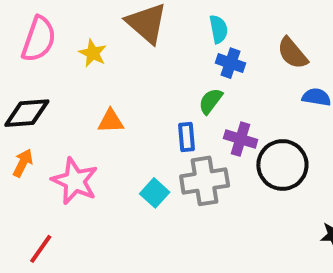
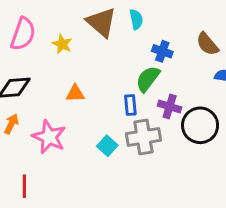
cyan semicircle: (219, 29) -> (136, 19), moved
green semicircle: (211, 101) -> (148, 79), size x1.4
red line: (41, 249) -> (24, 186), turned -35

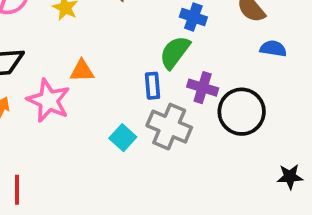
pink star: (49, 137) -> (49, 101), moved
gray cross: (143, 137) -> (169, 127), turned 32

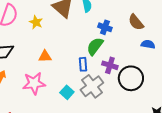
pink star: (49, 101) -> (34, 83), moved, turned -30
gray cross: (169, 127) -> (92, 86), turned 30

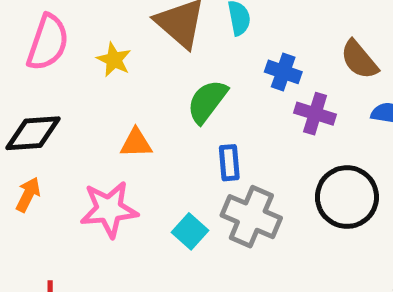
green semicircle: (95, 46) -> (207, 101), moved
purple cross: (110, 65) -> (315, 114), moved
gray cross: (92, 86) -> (251, 217), turned -30

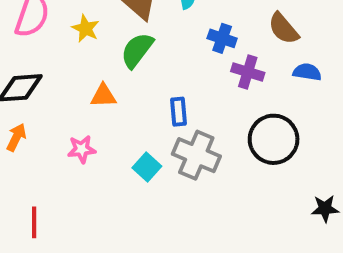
green semicircle: (207, 101) -> (137, 50), moved
pink star: (109, 209) -> (82, 149), size x0.6

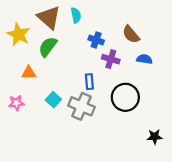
yellow star: (86, 28) -> (19, 34), size x1.5
blue rectangle: (179, 112) -> (89, 82), moved
cyan square: (147, 167) -> (53, 100), moved

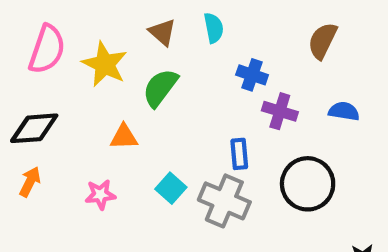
brown triangle: (49, 18) -> (162, 32), size x0.6
brown semicircle: (131, 34) -> (323, 41), moved, turned 66

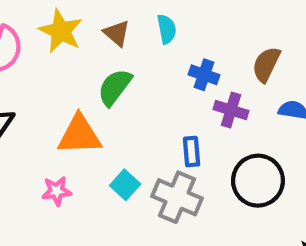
brown semicircle: (323, 41) -> (266, 64), moved
yellow star: (105, 64) -> (61, 31), moved
orange triangle: (124, 137) -> (79, 135), size x1.6

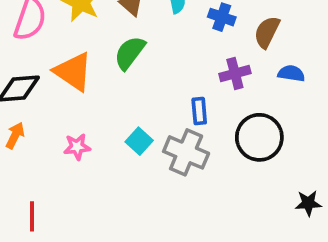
blue cross: (204, 75) -> (222, 17), moved
purple cross: (231, 110) -> (235, 73), turned -32
orange triangle: (79, 135) -> (73, 72), moved, turned 36

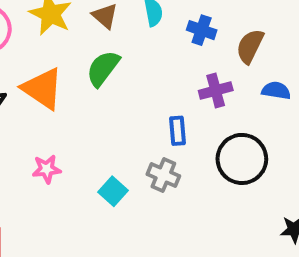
cyan square: (139, 141) -> (113, 191), moved
gray cross: (186, 152) -> (163, 175), size x0.7

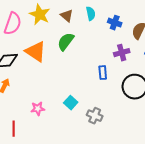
pink star: (47, 169) -> (38, 109), moved
gray cross: (163, 175) -> (95, 116), moved

